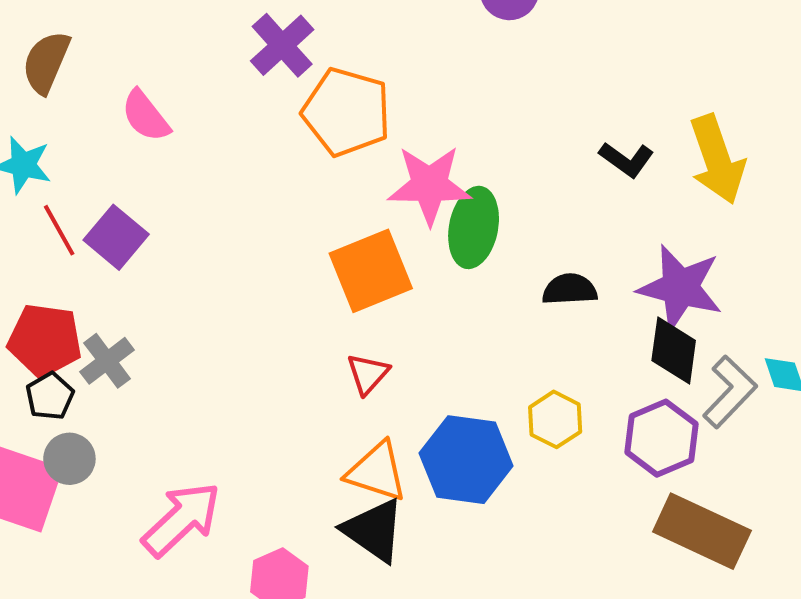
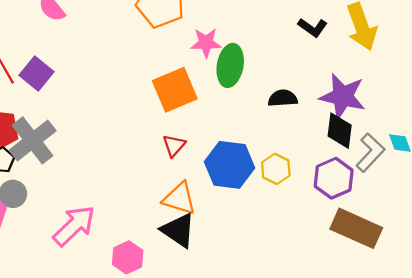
pink star: (430, 185) -> (206, 43), size x0.7
gray cross: (107, 361) -> (33, 140), size x1.6
blue hexagon: (466, 460) -> (230, 165), moved

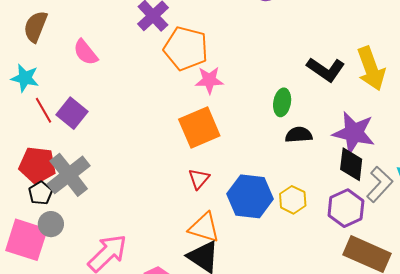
black L-shape: (313, 27) -> (326, 69), size x1.4
pink star: (206, 43) -> (209, 80), moved
green ellipse: (230, 65) -> (282, 102), moved, size x0.7

